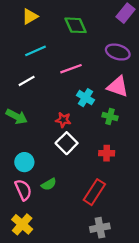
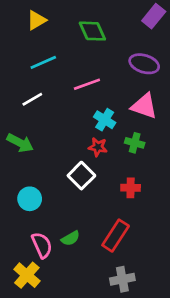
red star: (63, 120) -> (98, 147), moved
green semicircle: (49, 184) -> (71, 238), moved
pink semicircle: (23, 190) -> (42, 245), moved

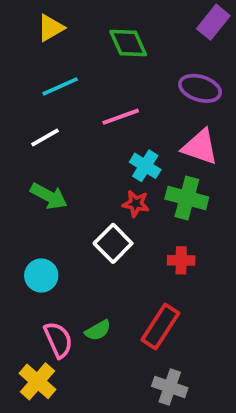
green arrow: (20, 143) -> (49, 196), moved
green cross: (135, 143) -> (187, 198), size x1.5
gray cross: (122, 279) -> (170, 387), turned 30

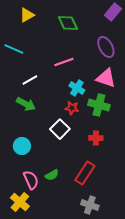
cyan line: (60, 86) -> (14, 49), moved, turned 48
purple ellipse: (200, 88) -> (106, 47), turned 45
white line: (45, 137) -> (30, 80), moved

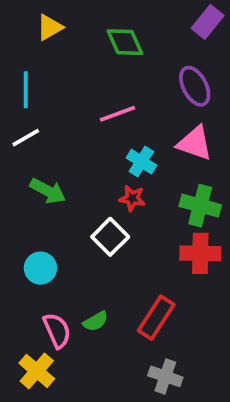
cyan line: (14, 49) -> (26, 90), turned 66
white line: (30, 80) -> (26, 138), moved
green cross: (99, 105) -> (200, 206), moved
red cross: (96, 138) -> (200, 253), moved, size x1.5

